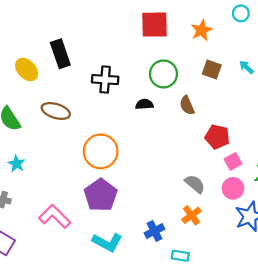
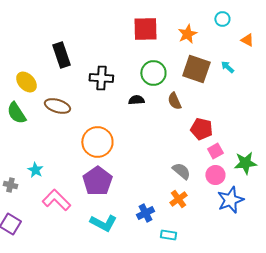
yellow ellipse: (27, 69) -> (26, 82), moved
brown square: (212, 69) -> (196, 69), size x1.6
cyan star: (17, 164) -> (35, 170), moved

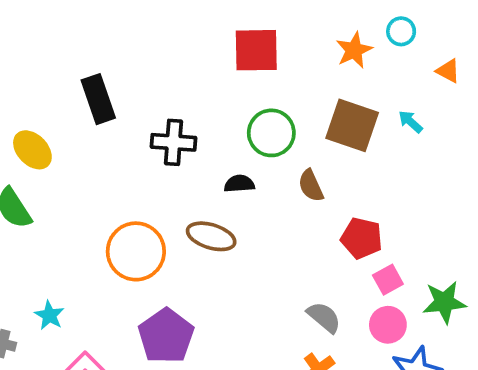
orange star: (187, 34) -> (354, 50), moved
brown ellipse: (57, 106) -> (211, 236), moved
orange circle: (97, 142) -> (136, 251), moved

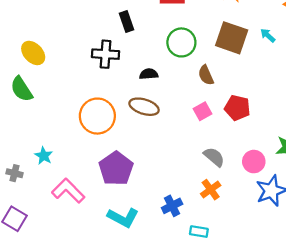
black rectangle: (98, 99) -> (127, 21), moved, size x0.7
black cross: (174, 142) -> (106, 54), moved
black semicircle: (239, 184) -> (149, 74), moved
pink square: (388, 280) -> (202, 111), moved

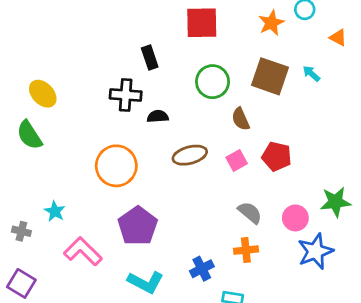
black semicircle: (149, 74) -> (158, 116), moved
brown ellipse: (144, 107) -> (190, 155), moved, turned -32
orange cross: (211, 190) -> (246, 250), turned 30

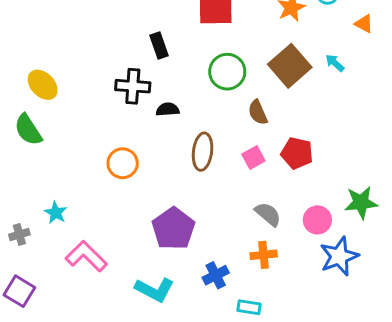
brown square: (270, 76) -> (290, 66), turned 30
brown ellipse: (190, 155) -> (203, 152), turned -68
orange circle: (116, 166) -> (123, 163), size x0.7
purple pentagon: (138, 226) -> (173, 229), moved
gray cross: (21, 231) -> (19, 234), turned -30

